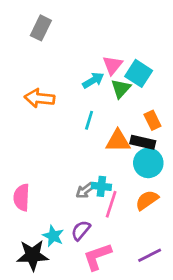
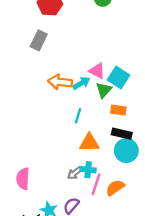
pink triangle: (112, 65) -> (97, 71), turned -42
orange arrow: (39, 98) -> (60, 82), moved
orange rectangle: (152, 120) -> (118, 110), moved, turned -56
orange triangle: (118, 141) -> (89, 143), moved
orange semicircle: (147, 200) -> (115, 188), moved

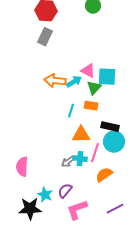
gray rectangle: (39, 40) -> (45, 37), moved
cyan square: (118, 78) -> (107, 77), turned -30
orange rectangle: (118, 110) -> (91, 106), moved
pink line: (96, 184) -> (95, 153), moved

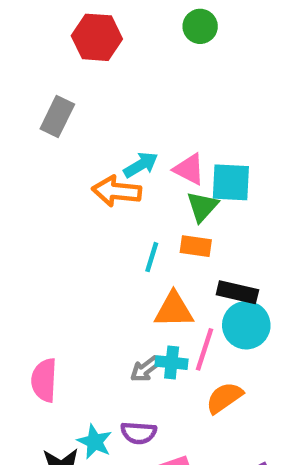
gray rectangle: (45, 37) -> (57, 116), moved
cyan arrow: (74, 82) -> (141, 165), moved
purple semicircle: (65, 191) -> (139, 433), turned -126

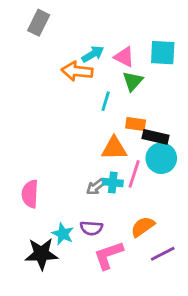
cyan square: (231, 182) -> (163, 53), moved
orange rectangle: (196, 246) -> (136, 124), moved
cyan line: (152, 257) -> (106, 101), moved
orange semicircle: (224, 398) -> (143, 227), moved

